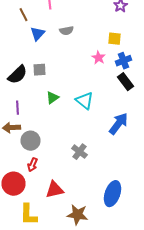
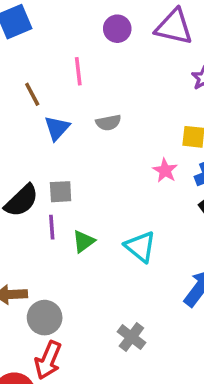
purple line: (18, 108) -> (52, 227), moved
red arrow: (32, 165) -> (48, 360), size x1.5

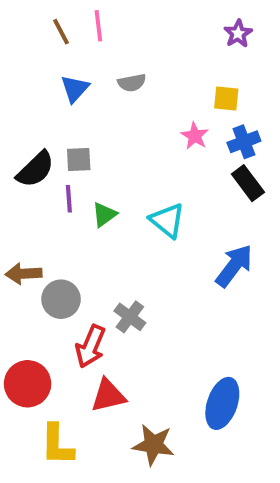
brown line: (32, 94) -> (61, 32), moved
gray cross: (131, 337) -> (130, 317), moved
red arrow: (48, 360) -> (91, 346), moved

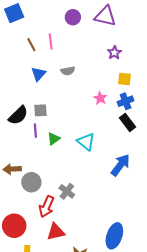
purple star: (238, 34) -> (114, 53), moved
yellow square: (226, 98) -> (125, 79), moved

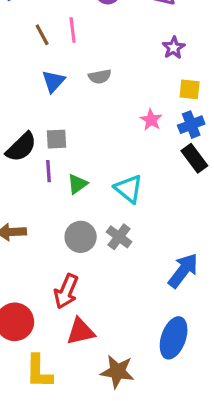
blue arrow: (120, 165) -> (183, 271), moved
gray circle: (31, 182) -> (81, 237), moved
gray cross: (67, 191) -> (119, 237), moved

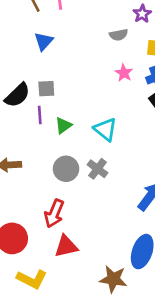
gray semicircle: (100, 77) -> (119, 35), moved
yellow L-shape: (39, 372) -> (32, 279), turned -64
brown star: (117, 372) -> (113, 279), moved

